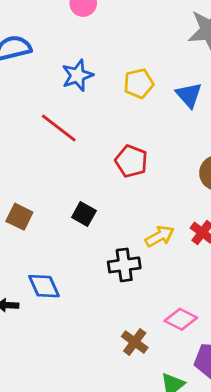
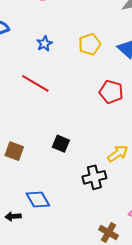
blue star: (77, 75) -> (44, 44), size x0.7
red pentagon: (131, 161) -> (111, 92), moved

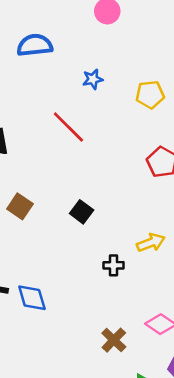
black cross: (94, 177) -> (114, 265), size x0.7
blue diamond: (38, 200) -> (32, 298), moved

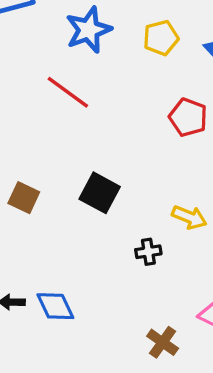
blue star: (93, 79) -> (89, 30), size x1.8
black square: (82, 212) -> (100, 193), size x1.4
yellow arrow: (151, 243) -> (189, 217), turned 52

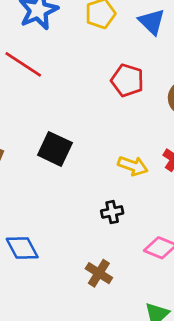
black cross: (148, 252) -> (112, 212), moved
brown cross: (163, 342) -> (99, 273), moved

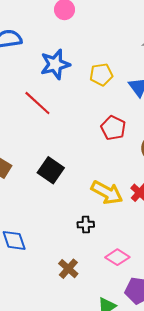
yellow arrow: (133, 166) -> (107, 192), size x1.4

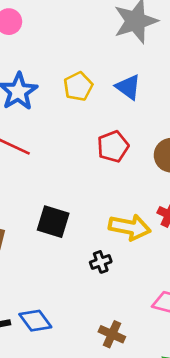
red pentagon: (113, 128) -> (113, 146), turned -30
black cross: (86, 225) -> (101, 262), moved

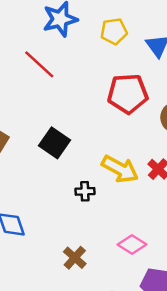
red pentagon: (113, 146) -> (128, 94), size x1.4

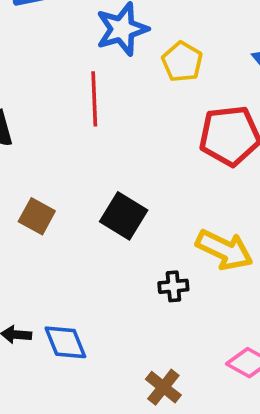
yellow pentagon: (114, 31) -> (182, 62), moved, turned -30
red line: (39, 64) -> (94, 99), turned 48

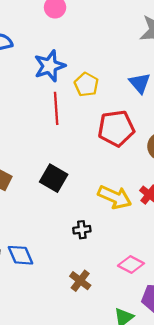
red line: (94, 99) -> (56, 108), moved
black cross: (173, 286) -> (82, 230), moved

